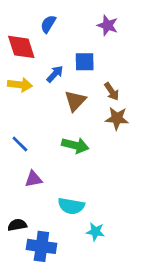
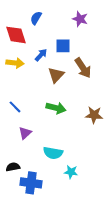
brown arrow: (112, 91) -> (83, 68), size x1.5
brown star: (117, 118) -> (94, 115), moved
purple triangle: (33, 179) -> (25, 133), turned -32

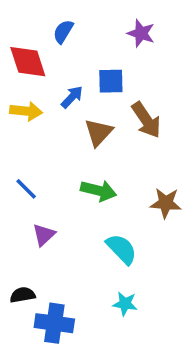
cyan semicircle: (53, 153) -> (122, 249), moved, turned -144

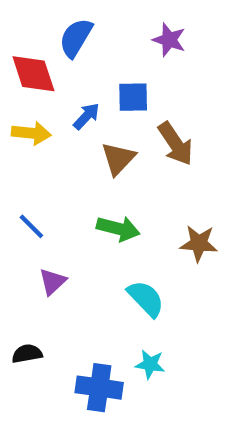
blue semicircle: (63, 32) -> (76, 38), size x1.4
blue cross: (54, 323) -> (99, 388), moved

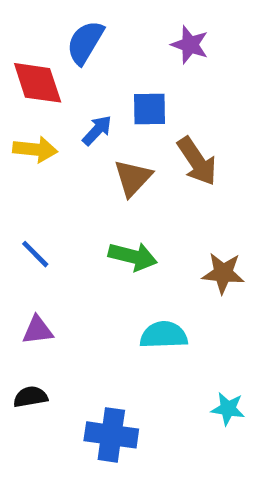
purple triangle: (53, 282) -> (38, 330), moved, turned 36
cyan semicircle: (146, 299) -> (164, 335), turned -48
cyan star: (150, 364) -> (228, 409), moved

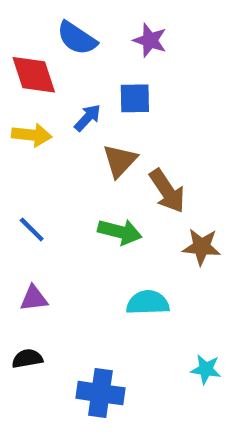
blue semicircle: (85, 42) -> (77, 38), turned -87
purple star: (190, 45) -> (150, 40), moved
brown arrow: (197, 161) -> (167, 191), moved

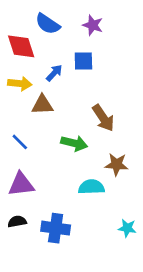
brown triangle: (120, 161) -> (42, 105), moved, turned 45
brown star: (202, 247) -> (117, 164), moved
purple triangle: (34, 298) -> (21, 184), size x1.5
blue cross: (100, 393) -> (56, 228), moved

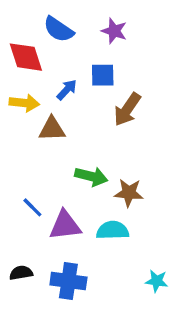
brown arrow: (103, 118) -> (127, 109), moved, turned 68
blue line: (20, 142) -> (32, 207), moved
brown star: (117, 164) -> (129, 193), moved
purple triangle: (21, 184) -> (65, 225), moved

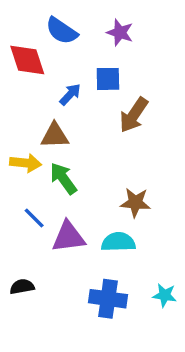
yellow arrow: (24, 103) -> (26, 163), moved
green arrow: (91, 176) -> (63, 178), moved, turned -140
blue cross: (68, 281) -> (108, 299), moved

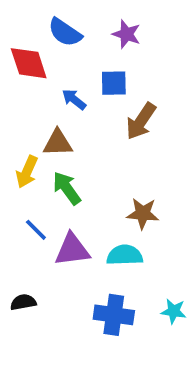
blue arrow: (70, 94) -> (74, 99), turned -95
yellow arrow: (26, 163) -> (27, 172), turned 108

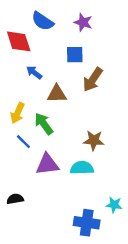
blue arrow: (74, 99) -> (34, 72), moved
brown triangle: (58, 143) -> (57, 94), moved
blue line: (36, 230) -> (23, 142), moved
blue cross: (114, 315) -> (87, 223), moved

